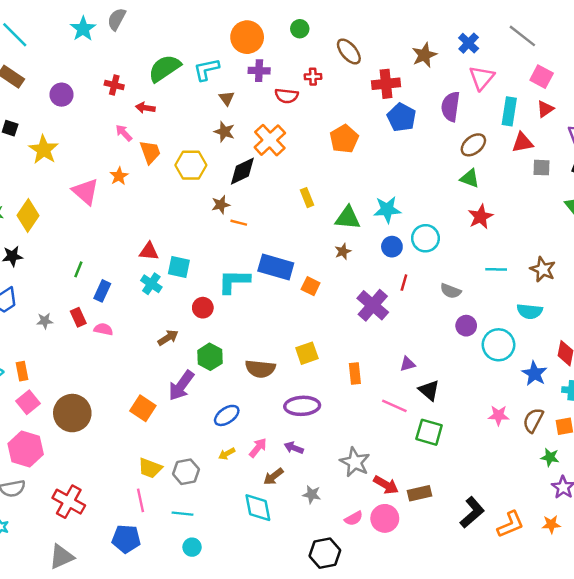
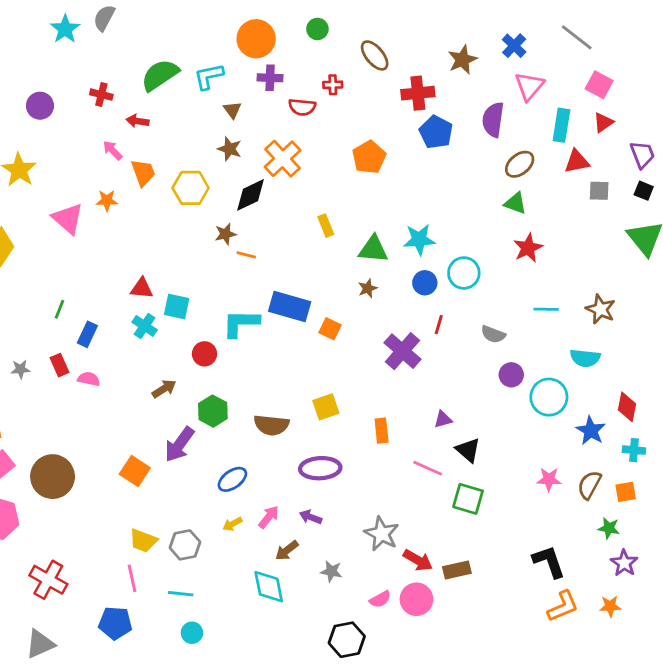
orange star: (119, 176) -> (107, 200), turned 30
black L-shape: (472, 512) -> (549, 562), moved, turned -68

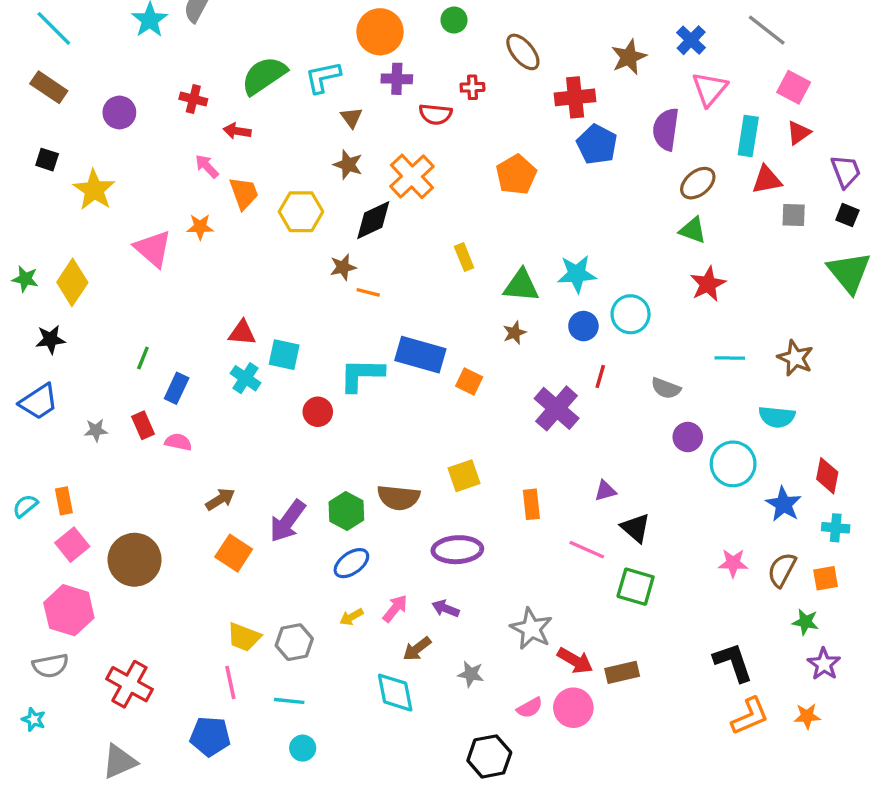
brown arrow: (164, 389) -> (220, 499), moved
green hexagon: (213, 411) -> (346, 511), moved

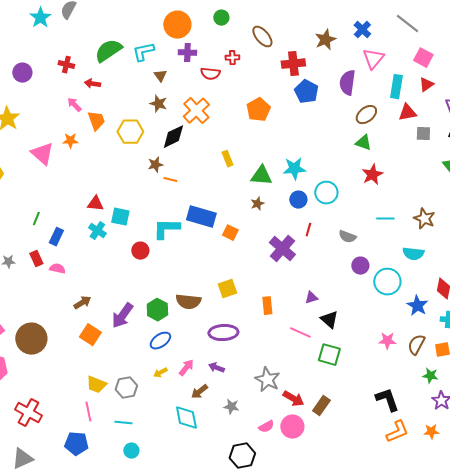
brown rectangle: (622, 672) -> (321, 406), turned -42

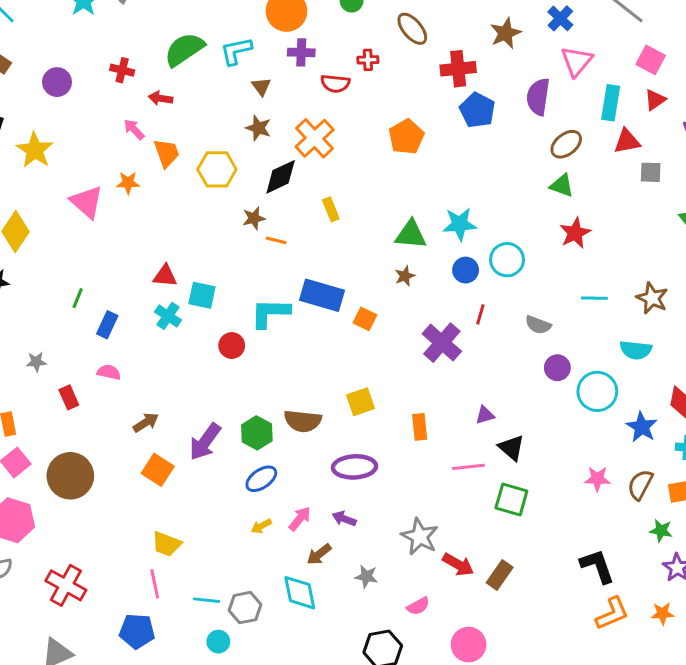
yellow rectangle: (227, 159) -> (331, 209), moved
red rectangle: (36, 259) -> (69, 397), moved
pink line: (300, 333) -> (469, 467), turned -30
gray hexagon: (126, 388) -> (245, 608), moved
pink circle: (292, 427) -> (469, 645), moved

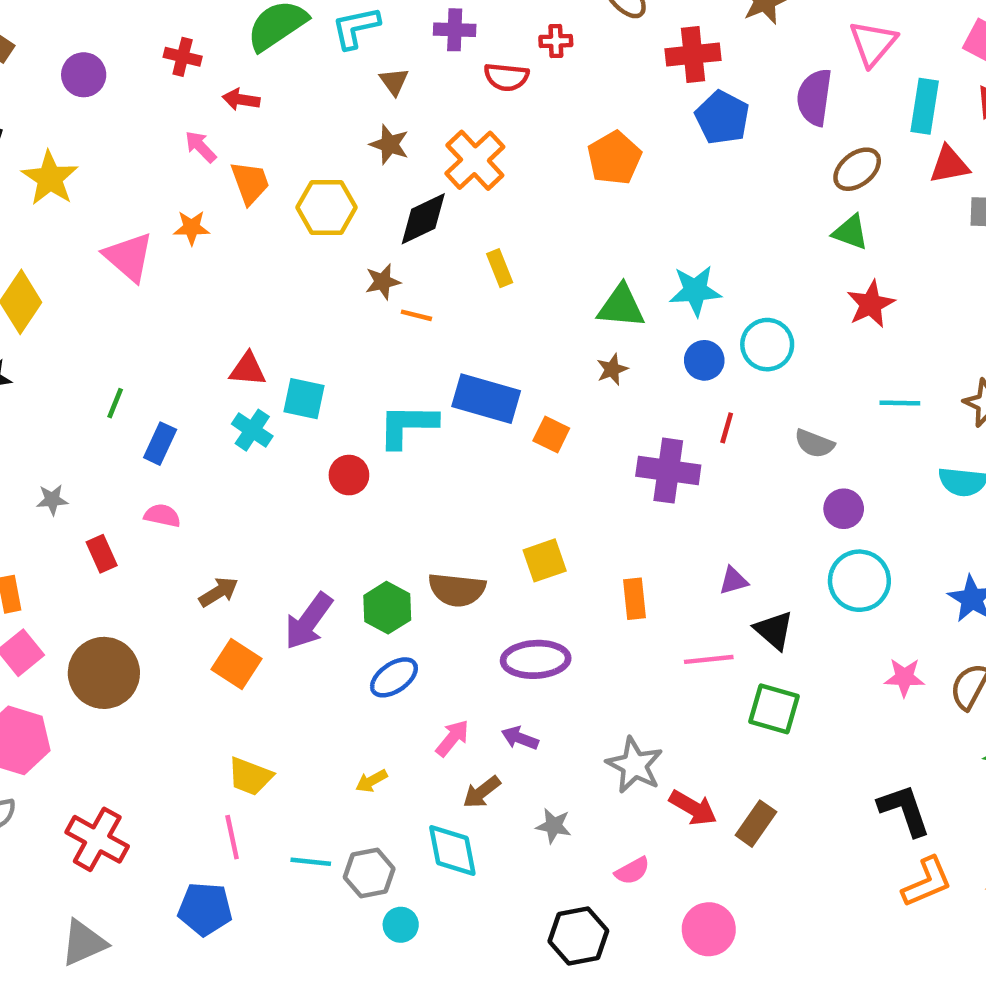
purple cross: (442, 343) -> (668, 471), turned -33
cyan circle: (597, 391) -> (859, 581), moved
yellow arrow: (261, 526) -> (371, 781), moved
cyan circle: (218, 642) -> (401, 925), moved

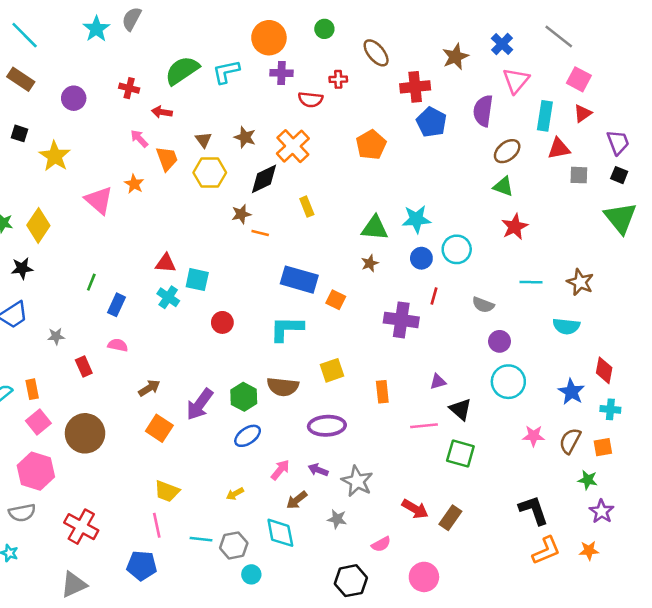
brown triangle: (394, 82) -> (203, 140), moved
orange star: (192, 228) -> (134, 184), turned 30
cyan L-shape: (407, 426) -> (287, 329), moved
gray star: (635, 765) -> (357, 481), moved

